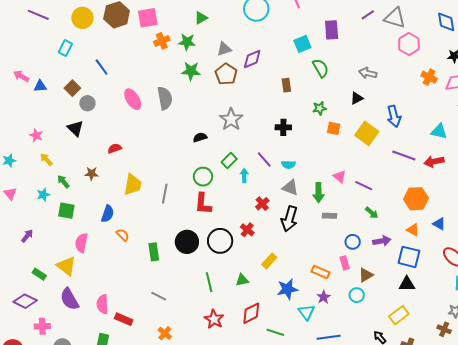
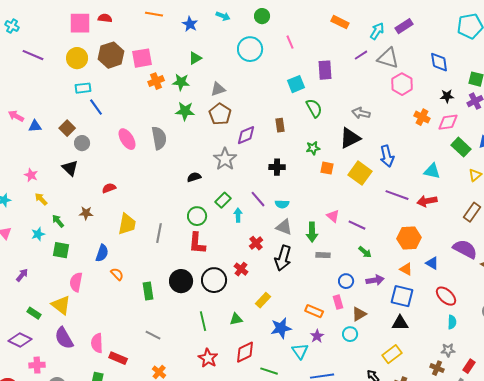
cyan rectangle: (65, 48) -> (83, 88), moved, turned 56
purple diamond: (252, 59) -> (246, 135), moved
black triangle: (357, 98) -> (350, 138), size x1.6

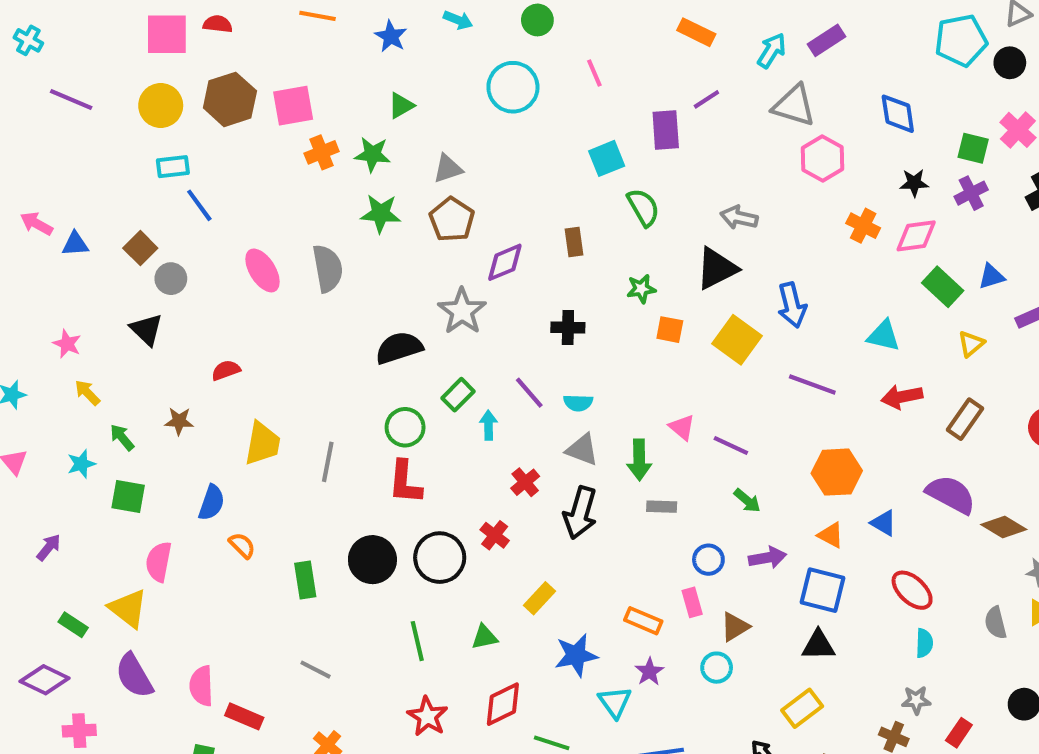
purple line: (361, 55) -> (706, 99), moved
black semicircle: (194, 177) -> (399, 348), size x1.6
red arrow: (427, 201) -> (902, 397), moved

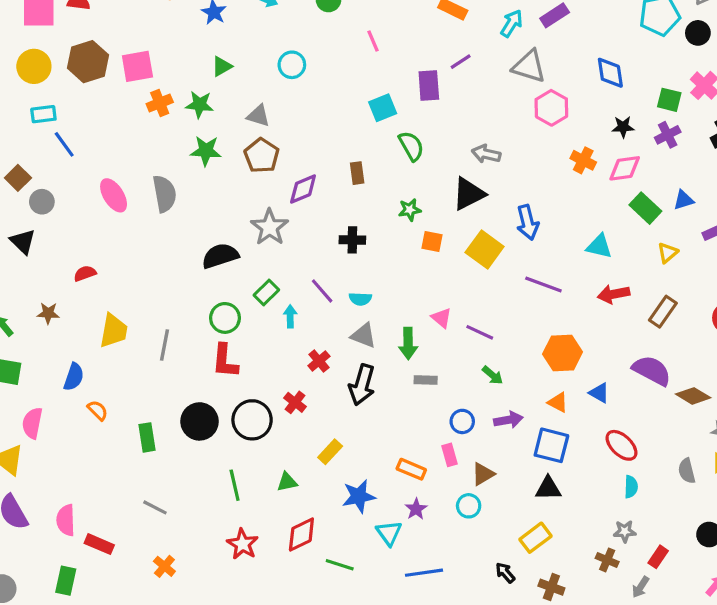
cyan circle: (513, 87) -> (292, 65), moved, size x0.7
gray triangle: (448, 169) -> (258, 116), turned 35

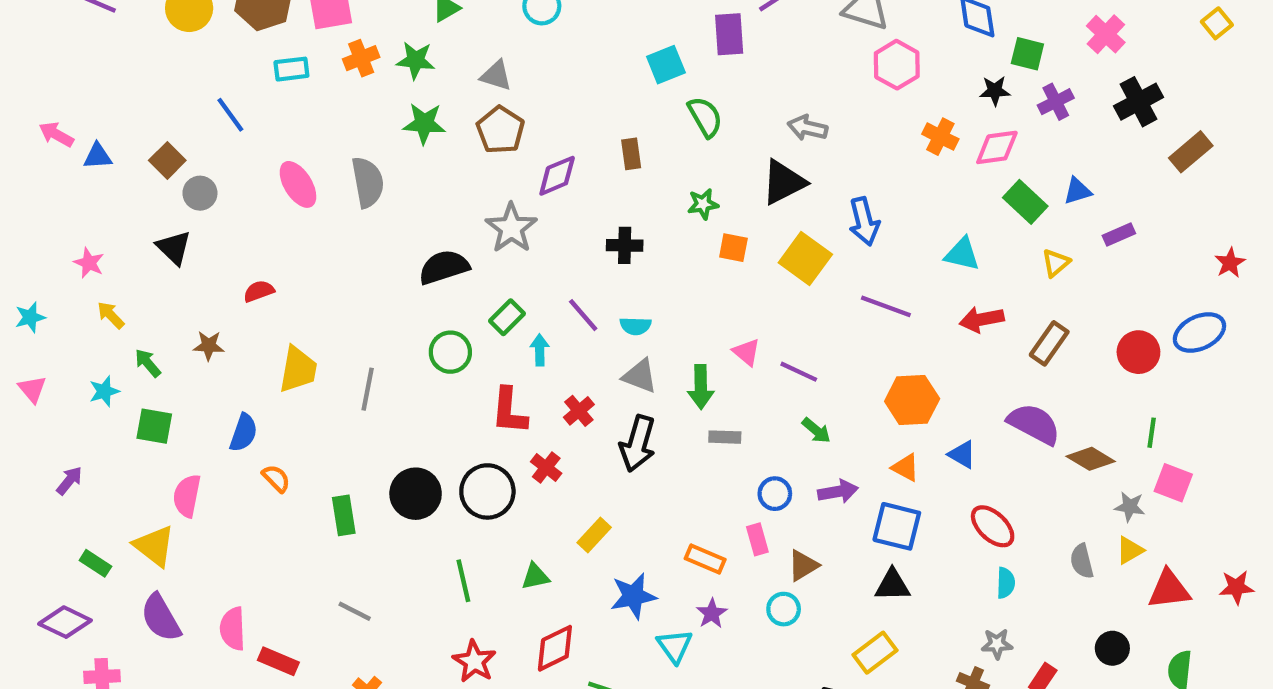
green square: (669, 100) -> (1027, 54), moved
cyan rectangle: (43, 114) -> (291, 69), moved
red L-shape: (225, 361) -> (509, 411), moved

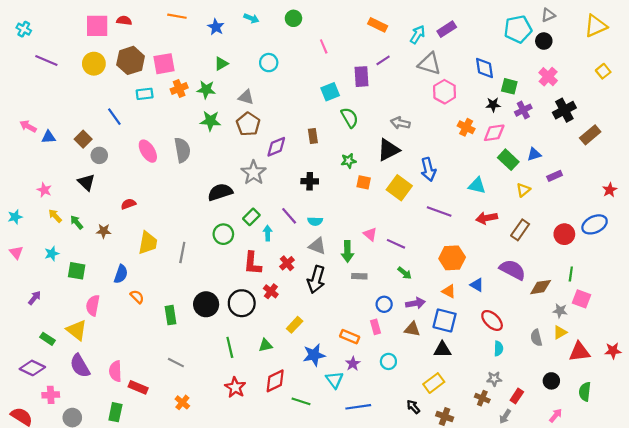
green arrow: (148, 363) -> (77, 222), moved
brown diamond: (1091, 459) -> (541, 287), turned -40
brown triangle: (803, 565) -> (412, 329), moved, turned 42

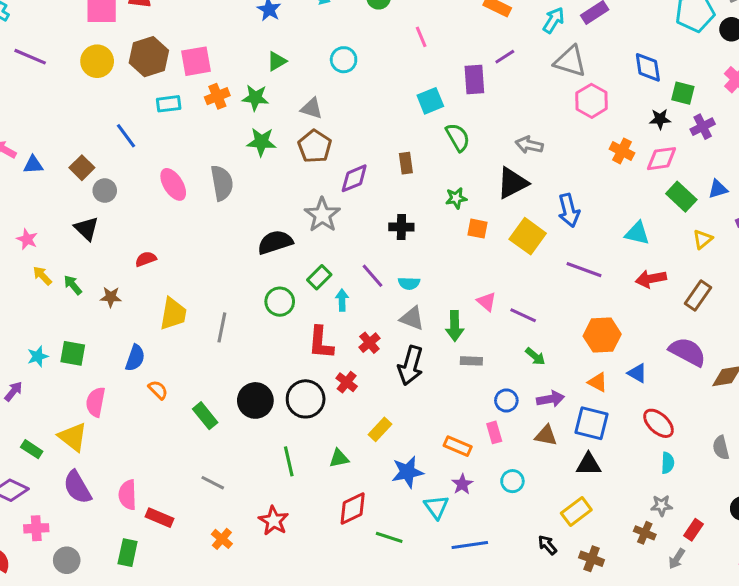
cyan star: (52, 254) -> (38, 356), moved
green rectangle: (170, 315) -> (205, 416), turned -30
red star: (235, 387) -> (274, 521), moved

